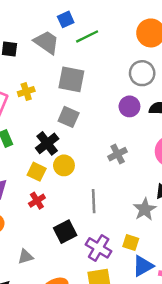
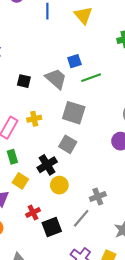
gray cross: (118, 154) -> (98, 197), moved
yellow square: (37, 172) -> (20, 181), moved
gray line: (94, 201) -> (81, 218), turned 36
black square: (65, 232) -> (52, 227), moved

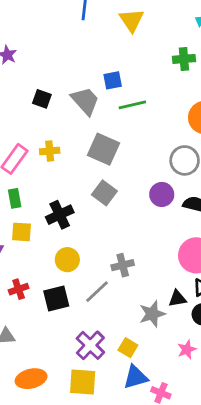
gray square: (68, 144) -> (104, 193), moved
yellow square: (20, 181) -> (21, 232), turned -35
yellow circle: (59, 185) -> (67, 260), moved
red cross: (33, 212) -> (19, 289), moved

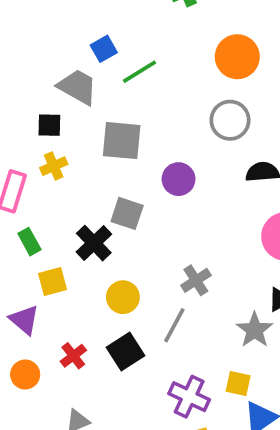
black square: (42, 99) -> (49, 125), moved
gray square: (104, 193) -> (127, 213), moved
purple circle: (162, 194) -> (179, 179), moved

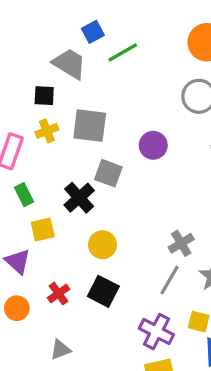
gray square: (122, 141) -> (90, 126), moved
gray cross: (196, 280) -> (181, 243), moved
gray line: (174, 325) -> (170, 280), moved
black square: (126, 352) -> (103, 291), turned -32

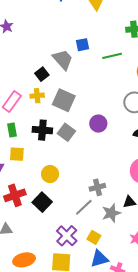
green line: (123, 52) -> (112, 56), moved
black square: (44, 96) -> (42, 74), turned 32
black cross: (79, 198) -> (42, 130), moved, turned 30
red cross: (59, 294) -> (15, 195), size x1.5

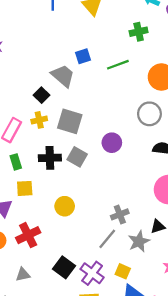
black square: (42, 202) -> (64, 267), moved

